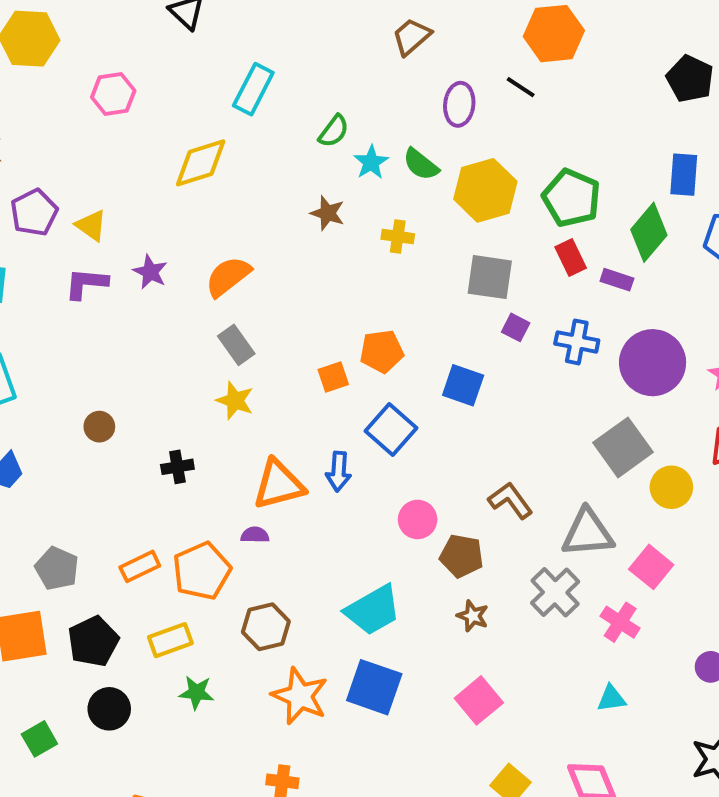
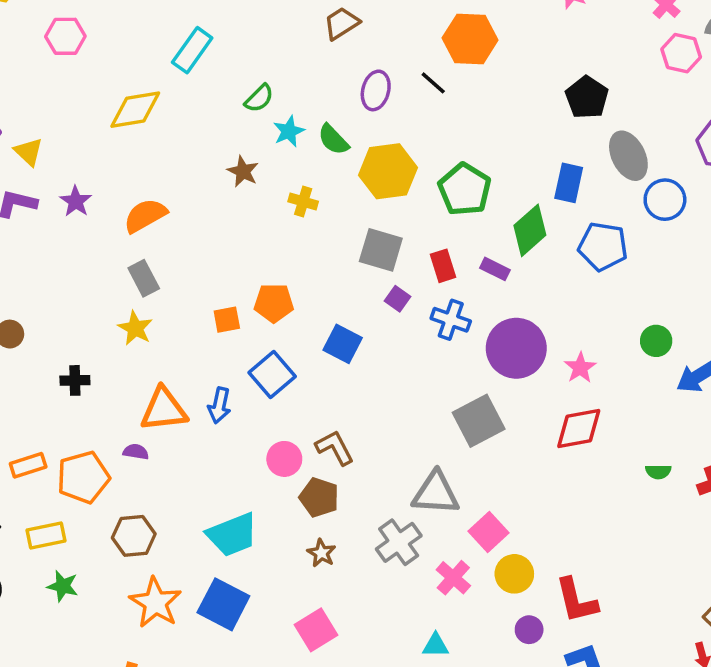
red rectangle: (571, 257) -> (443, 266), moved
yellow circle: (671, 487) -> (514, 574), moved
brown L-shape: (510, 500) -> (335, 448), moved

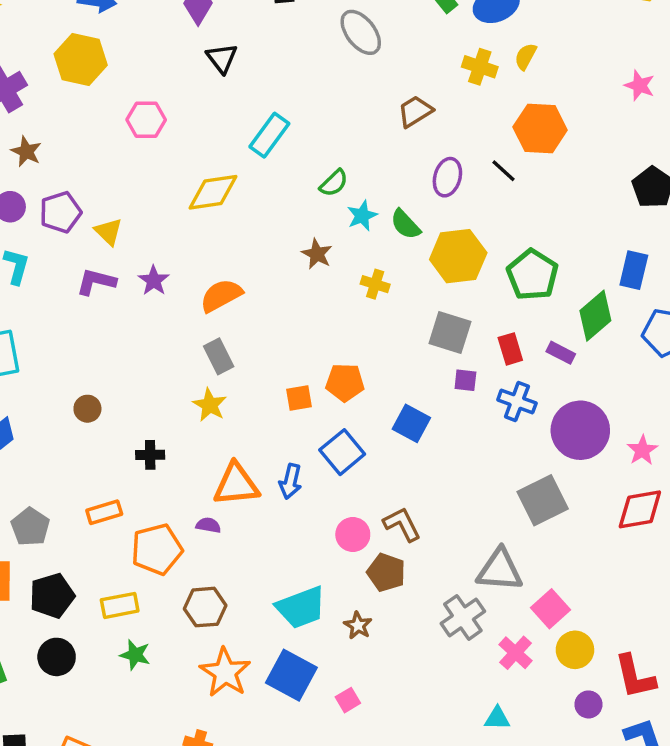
purple square: (397, 299) -> (465, 380), turned -30
orange rectangle: (28, 465) -> (104, 512), moved
brown star: (321, 553) -> (358, 625), moved
pink square: (316, 630) -> (348, 700), moved, size x0.6

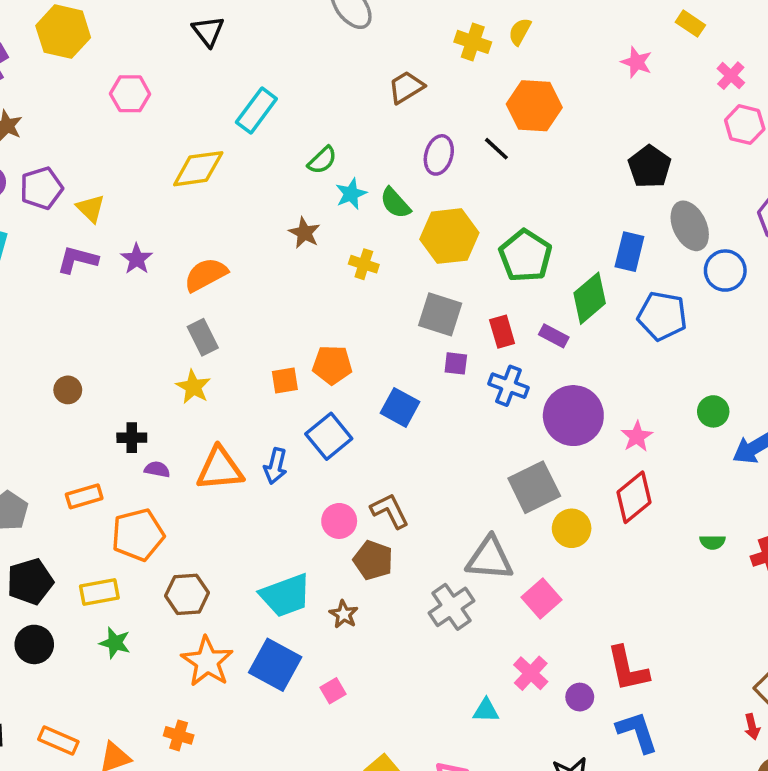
red diamond: (640, 509) -> (634, 497), turned -30
purple semicircle: (208, 525) -> (157, 469), moved
yellow circle: (575, 650) -> (572, 528), moved
pink cross: (516, 653) -> (531, 673), moved

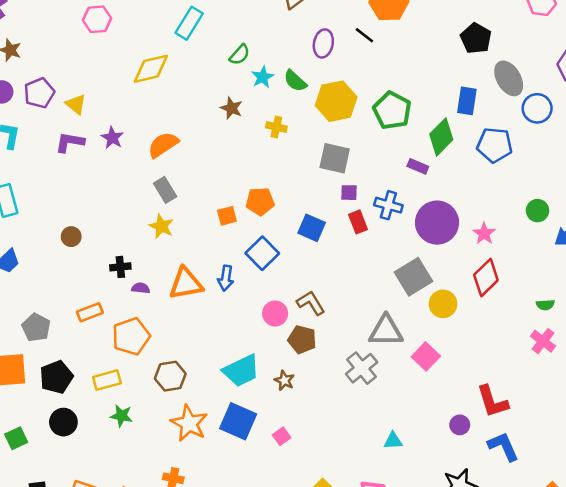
red rectangle: (502, 332) -> (358, 222), moved
pink cross: (531, 673) -> (543, 341), moved

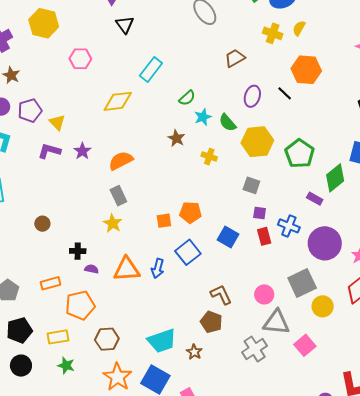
gray square: (335, 158) -> (251, 185), size x0.7
pink circle: (275, 314) -> (264, 294), moved

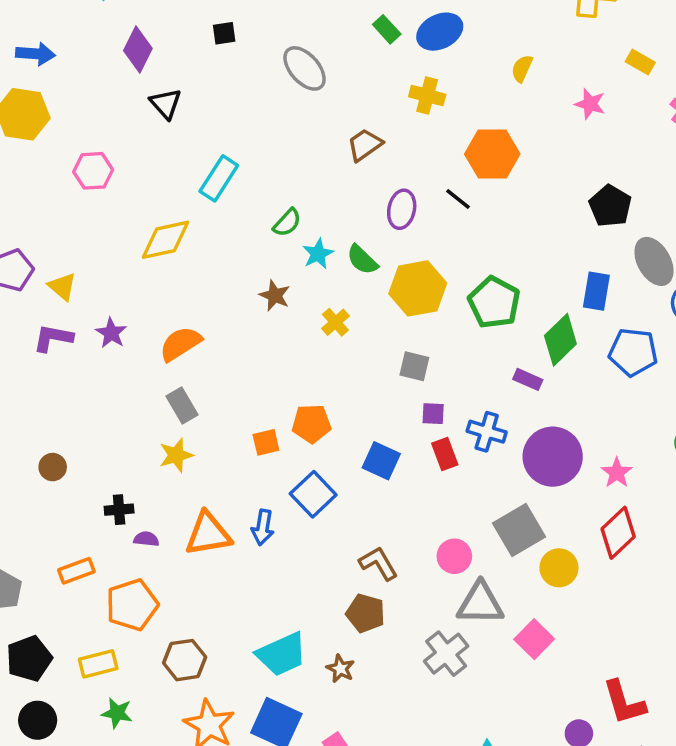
yellow semicircle: (299, 28) -> (522, 68), moved
yellow cross: (209, 157) -> (335, 322), turned 35
yellow star: (113, 223) -> (176, 455), turned 30

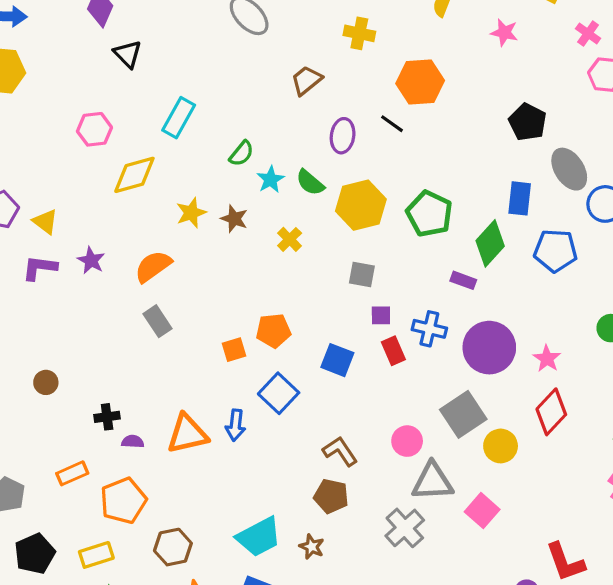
pink hexagon: (93, 171) -> (94, 129), moved
yellow star: (176, 455) -> (191, 213), moved

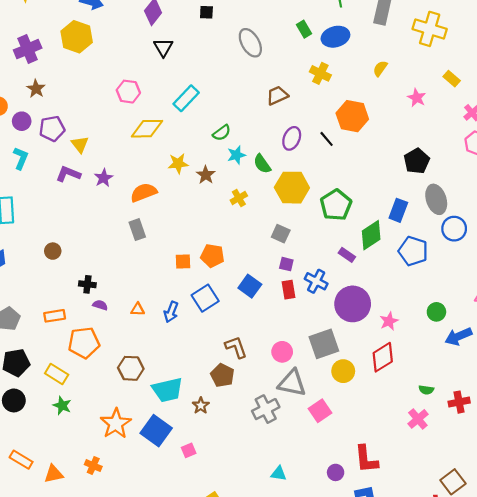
orange triangle: (187, 434) -> (138, 309), size x0.5
brown hexagon: (173, 547) -> (131, 368), moved
yellow rectangle: (96, 555) -> (57, 374), turned 35

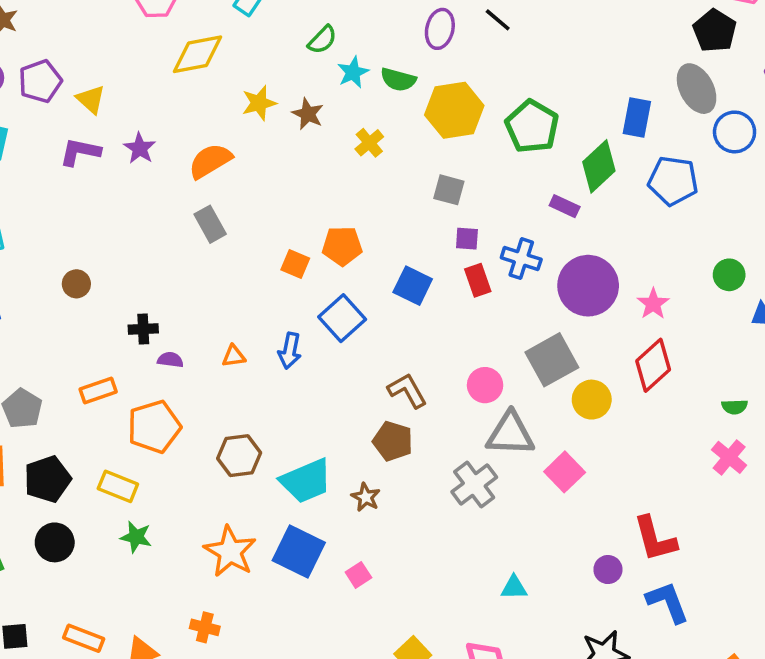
black pentagon: (417, 161) -> (715, 31), moved
green semicircle: (262, 164) -> (398, 80), turned -30
orange square: (183, 262) -> (295, 264), turned 35

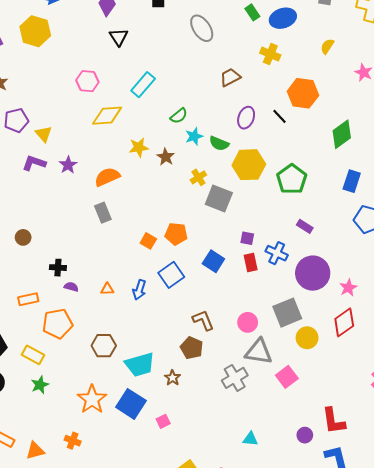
green diamond: (599, 166) -> (342, 134), moved
gray square: (449, 190) -> (219, 198), moved, size x1.5
green star: (136, 537) -> (40, 385), turned 30

